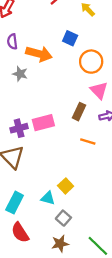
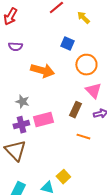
purple semicircle: (12, 42) -> (15, 47), turned -80
orange arrow: (39, 54) -> (42, 71), moved
gray star: (20, 74) -> (22, 102), moved

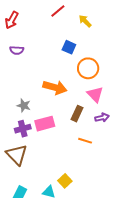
orange arrow: (42, 71) -> (55, 87), moved

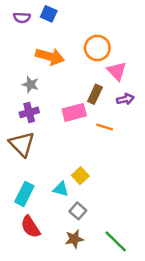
blue square: (69, 47) -> (49, 14), moved
orange circle: (88, 68) -> (97, 48), moved
orange arrow: (55, 87) -> (50, 56), moved
pink rectangle: (45, 124) -> (74, 112), moved

